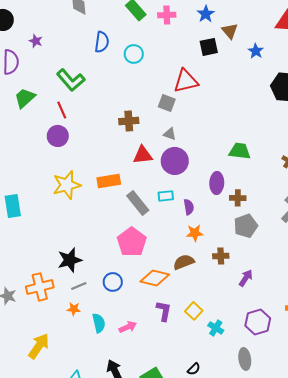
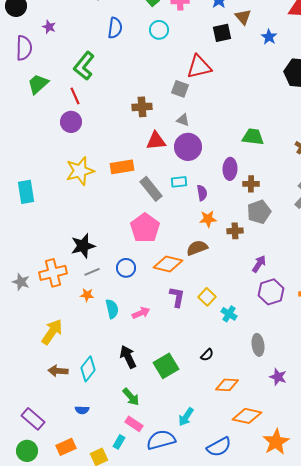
cyan circle: (134, 54) -> (159, 30), moved
green L-shape: (71, 80) -> (84, 66), turned 80
brown cross: (221, 256) -> (235, 231), moved
purple hexagon: (258, 322) -> (271, 292), moved

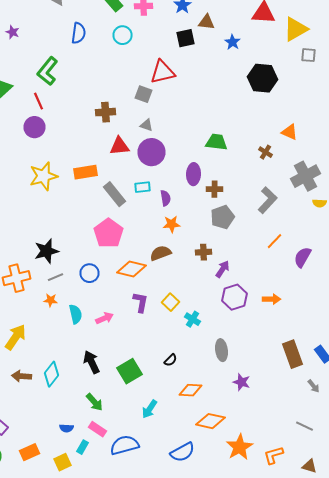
brown triangle: (243, 17) -> (206, 22), turned -42
brown cross: (235, 231) -> (204, 252), moved
blue semicircle: (82, 410) -> (66, 428), moved
cyan arrow: (186, 417) -> (150, 409), moved

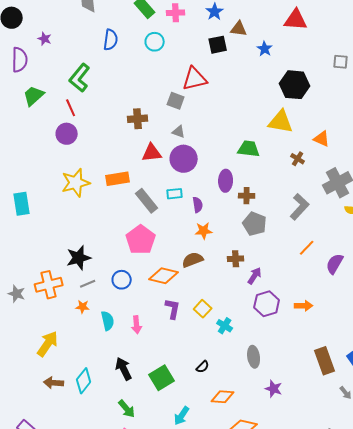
yellow triangle: (296, 29) -> (281, 122), moved, turned 40
gray pentagon: (222, 217) -> (255, 224), turned -30
pink arrow: (104, 318) -> (137, 325), turned 108

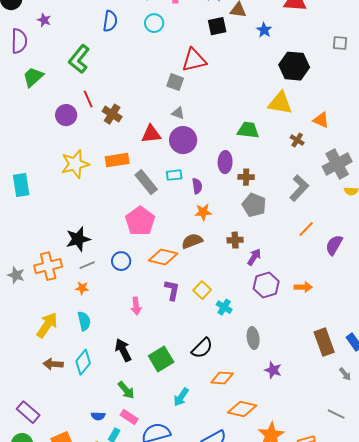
red line: (71, 108) -> (88, 99), moved
brown cross: (138, 119) -> (112, 114), moved, turned 36
cyan semicircle: (108, 321) -> (84, 321), moved
black semicircle: (203, 367) -> (202, 348), size x1.6

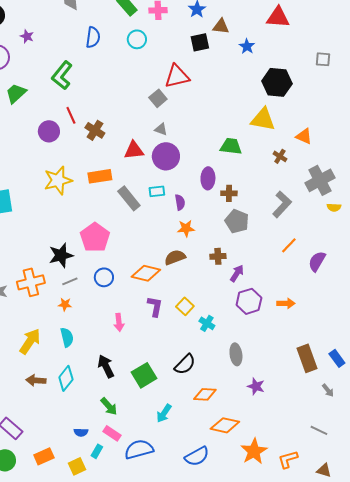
gray square: (175, 82) -> (158, 98), turned 30
pink pentagon: (140, 221) -> (95, 237), moved

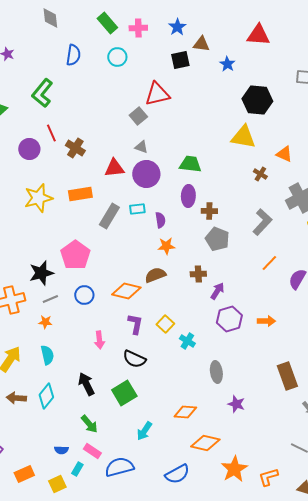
green trapezoid: (231, 146) -> (190, 164), moved
gray rectangle: (129, 198) -> (109, 216), turned 70
black semicircle: (185, 364) -> (134, 359), moved, turned 70

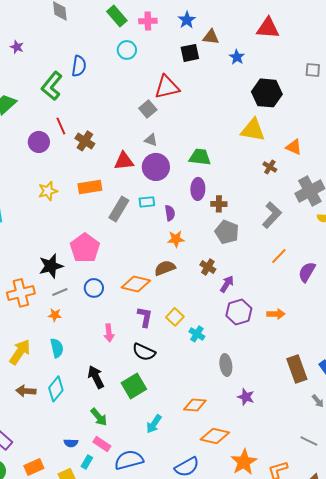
blue semicircle: (73, 55) -> (79, 66), moved
yellow star: (38, 198) -> (48, 191), size x0.7
brown cross: (198, 274) -> (208, 267), turned 35

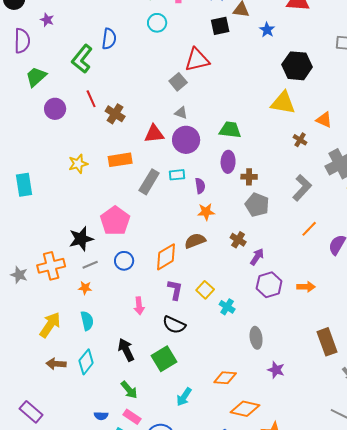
purple circle: (39, 142) -> (55, 109), moved
orange diamond: (136, 284) -> (166, 257), turned -44

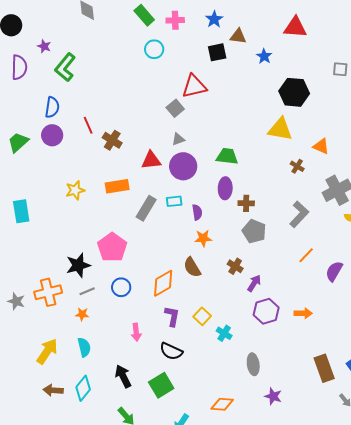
blue semicircle: (109, 39) -> (52, 107), moved
green L-shape: (82, 59) -> (65, 67), moved
green trapezoid: (36, 77) -> (18, 142), moved
gray triangle: (181, 113) -> (178, 139), turned -40
brown semicircle: (195, 241) -> (192, 267), turned -100

